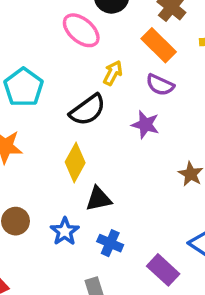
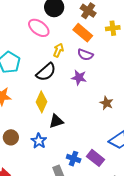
blue cross: (110, 243) -> (74, 159), moved

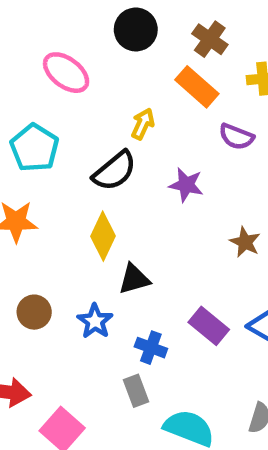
pink ellipse: (39, 28) -> (66, 73), moved
purple semicircle: (85, 55) -> (236, 137), moved
purple rectangle: (96, 158) -> (209, 326), moved
blue cross: (74, 159) -> (151, 348), moved

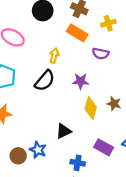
yellow diamond: (103, 236) -> (91, 108), moved
blue star: (95, 321) -> (38, 150), moved

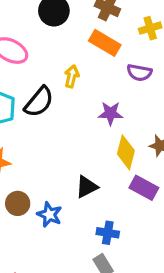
black semicircle: (45, 81) -> (39, 102), moved
purple rectangle: (104, 147) -> (144, 188), moved
brown circle: (18, 156) -> (18, 203), moved

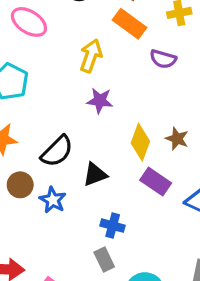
yellow arrow: (72, 76) -> (91, 56), size x1.4
black semicircle: (39, 102) -> (57, 151), moved
purple star: (111, 113) -> (100, 101), moved

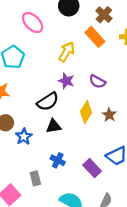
purple semicircle: (163, 59) -> (97, 82), moved
black semicircle: (57, 151) -> (48, 102), moved
purple rectangle: (156, 182) -> (92, 168), moved
gray rectangle: (104, 259) -> (35, 178), moved

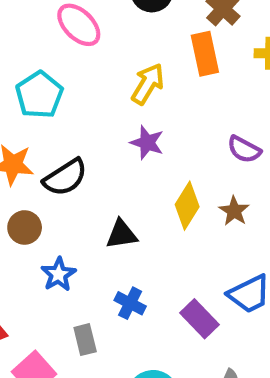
orange rectangle: (95, 37) -> (205, 54), turned 30
purple semicircle: (97, 82) -> (244, 149), moved
black semicircle: (48, 102) -> (65, 177), moved
blue star: (24, 137) -> (58, 274), moved

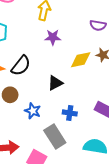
yellow diamond: (187, 206) -> (81, 60), turned 65
gray rectangle: (85, 340) -> (55, 136), size x1.6

